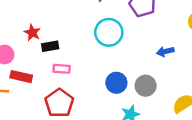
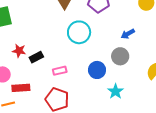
pink rectangle: (62, 69) -> (60, 71), moved
gray circle: (146, 86) -> (120, 56), moved

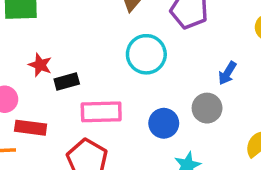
blue arrow: (128, 34) -> (227, 73), turned -40
pink rectangle: (60, 71) -> (101, 112), size x1.6

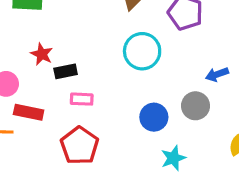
blue arrow: (227, 73) -> (217, 74), turned 35
pink rectangle: (101, 112) -> (82, 99), moved, size x0.6

